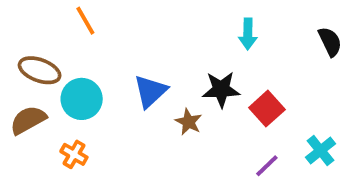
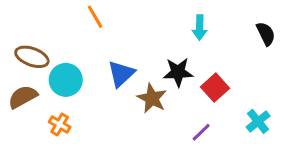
orange line: (85, 21) -> (95, 17), moved
brown star: (189, 122) -> (152, 98), size x1.4
purple line: (267, 166) -> (201, 132), moved

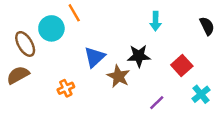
brown ellipse: (32, 57) -> (25, 44), turned 40
cyan circle: (66, 80) -> (51, 28), moved
red square: (215, 88) -> (182, 65), moved
orange cross: (60, 125) -> (66, 88), moved, turned 35

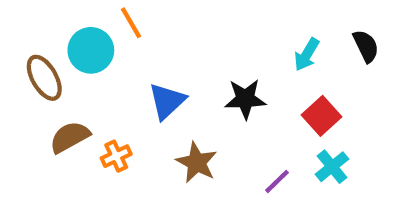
cyan arrow: (156, 21) -> (307, 55), moved, turned 30
brown semicircle: (18, 75) -> (70, 137), moved
brown star: (118, 76) -> (197, 162), moved
cyan cross: (201, 94) -> (332, 167), moved

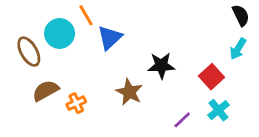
black semicircle: (366, 46) -> (241, 15), moved
cyan arrow: (307, 55) -> (238, 49), moved
blue triangle: (167, 101) -> (110, 38), moved
brown star: (197, 162) -> (129, 92), moved

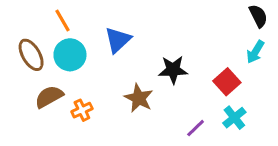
orange line: (86, 15) -> (62, 20), moved
cyan circle: (60, 33) -> (70, 55), moved

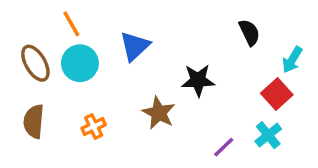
black semicircle: (258, 16) -> (249, 32), moved
red square: (227, 82) -> (277, 94), moved
brown semicircle: (49, 97) -> (34, 121), moved, turned -56

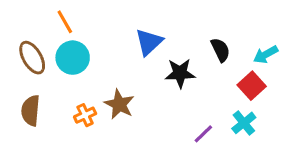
black semicircle: (249, 32) -> (220, 50), moved
blue triangle: (135, 46) -> (149, 42), moved
cyan arrow: (292, 60) -> (266, 54), turned 30
brown star: (159, 113) -> (119, 104), moved

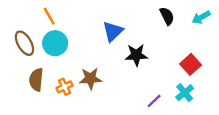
black semicircle: (220, 50) -> (167, 16), moved
cyan arrow: (266, 54) -> (201, 17), moved
brown star: (119, 104) -> (90, 79), turned -30
brown semicircle: (31, 111) -> (36, 80), moved

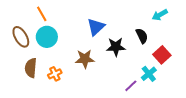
black semicircle: (167, 16) -> (142, 36), moved
cyan arrow: (201, 17) -> (160, 15), moved
brown star: (90, 79) -> (85, 59), moved
cyan cross: (185, 93) -> (149, 74), moved

